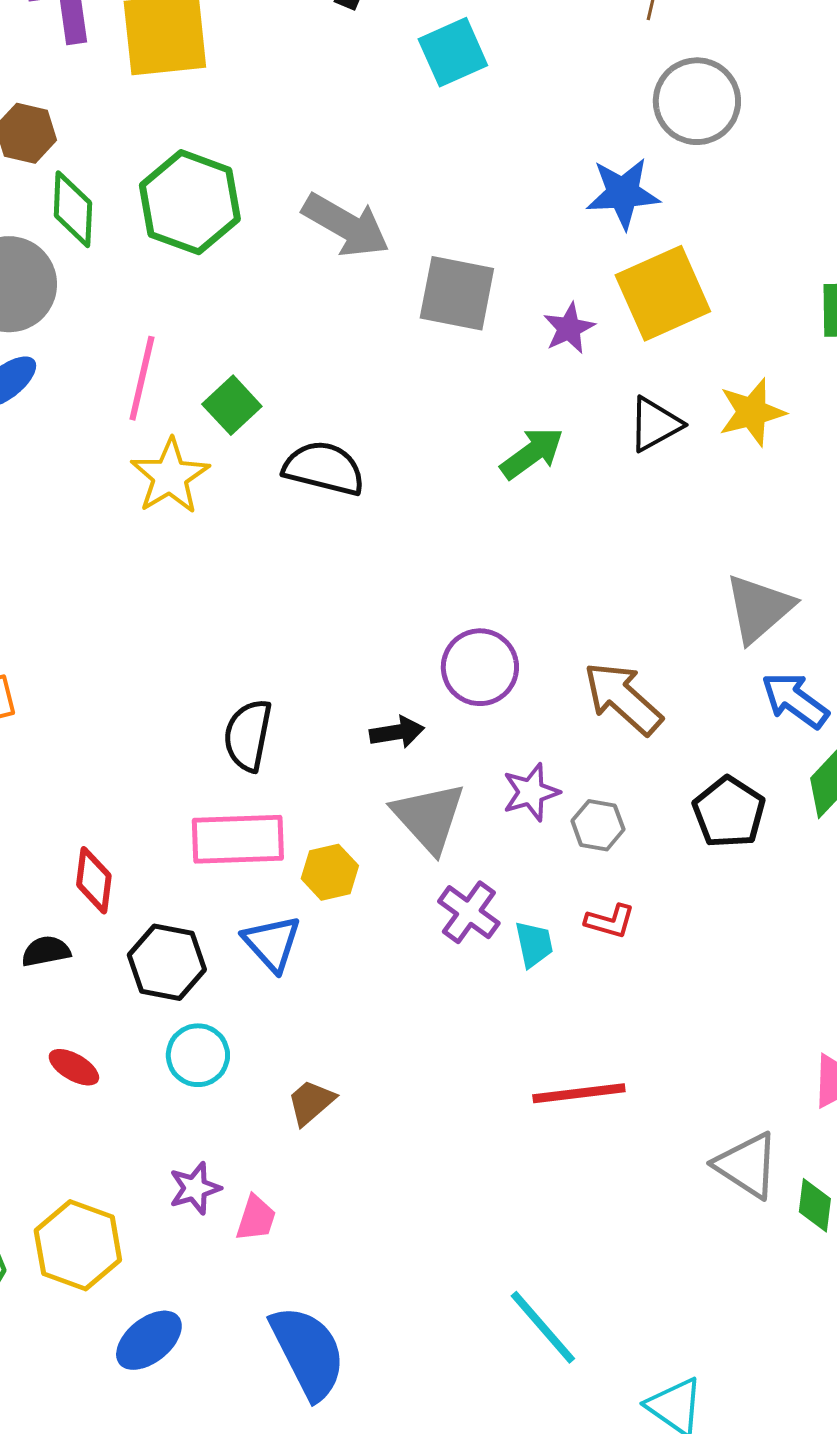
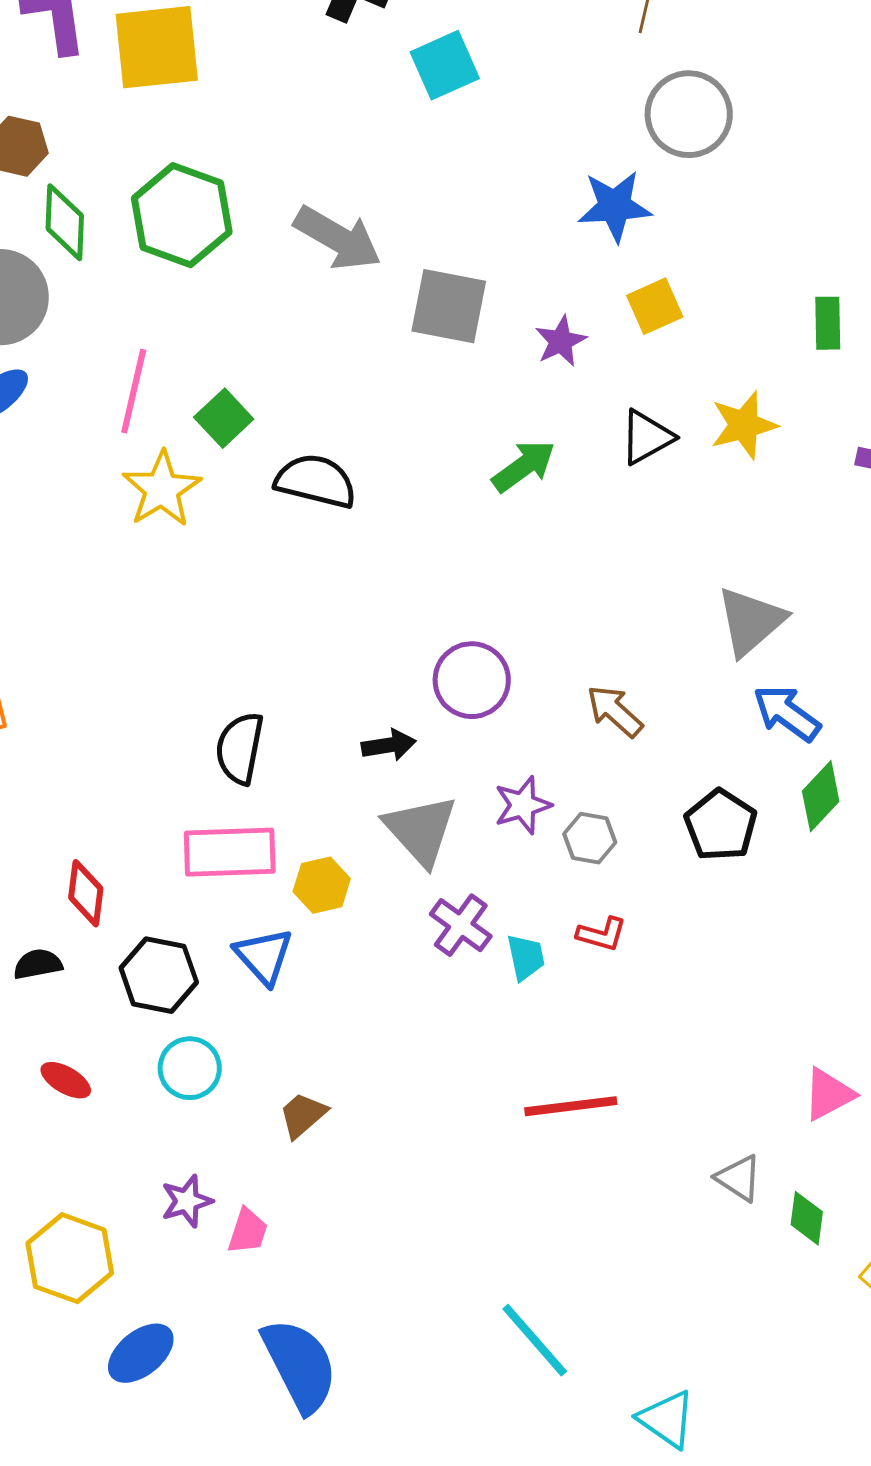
yellow square: (663, 293) -> (655, 306), size x0.6
brown arrow: (623, 698) -> (615, 711), size x0.7
gray triangle: (747, 1165) -> (739, 1178), size x0.7

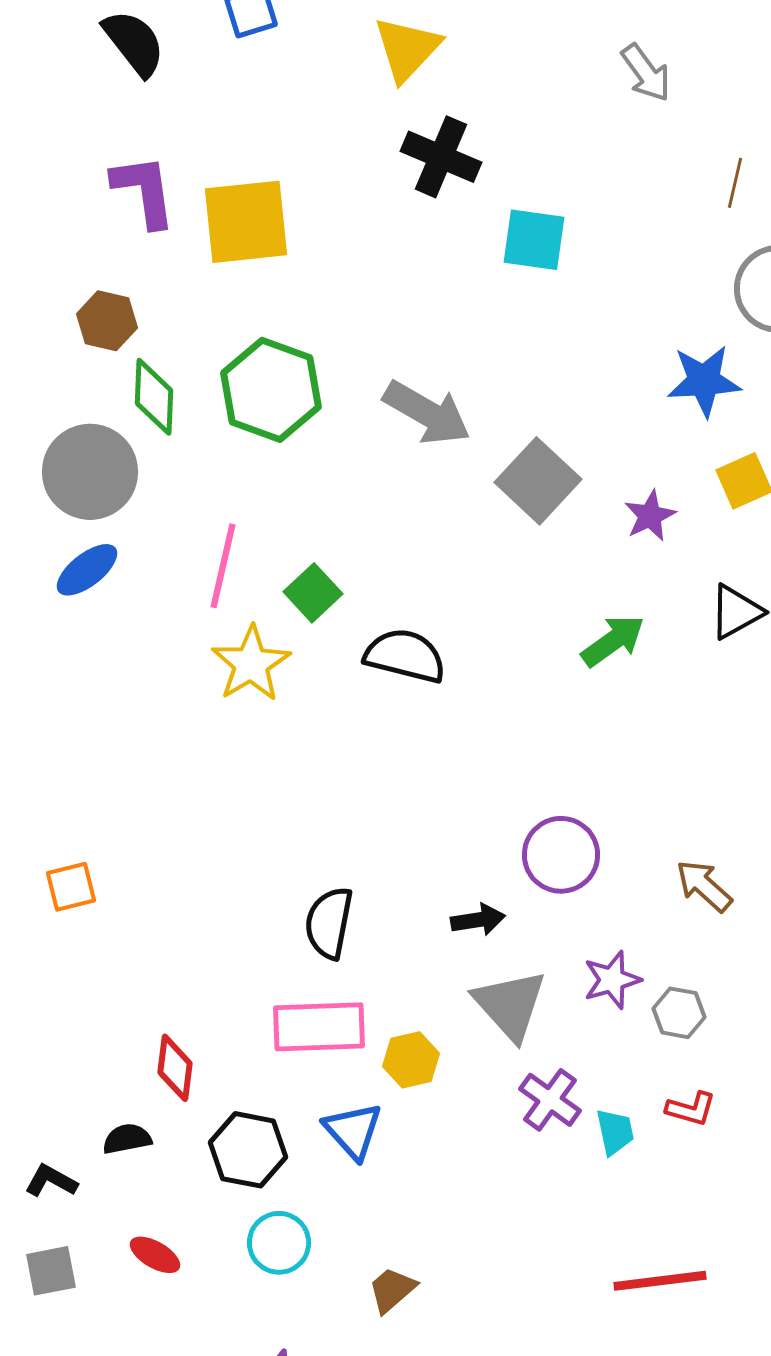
cyan square: (445, 65) -> (534, 240), turned 32
gray square: (449, 306) -> (538, 481), turned 32

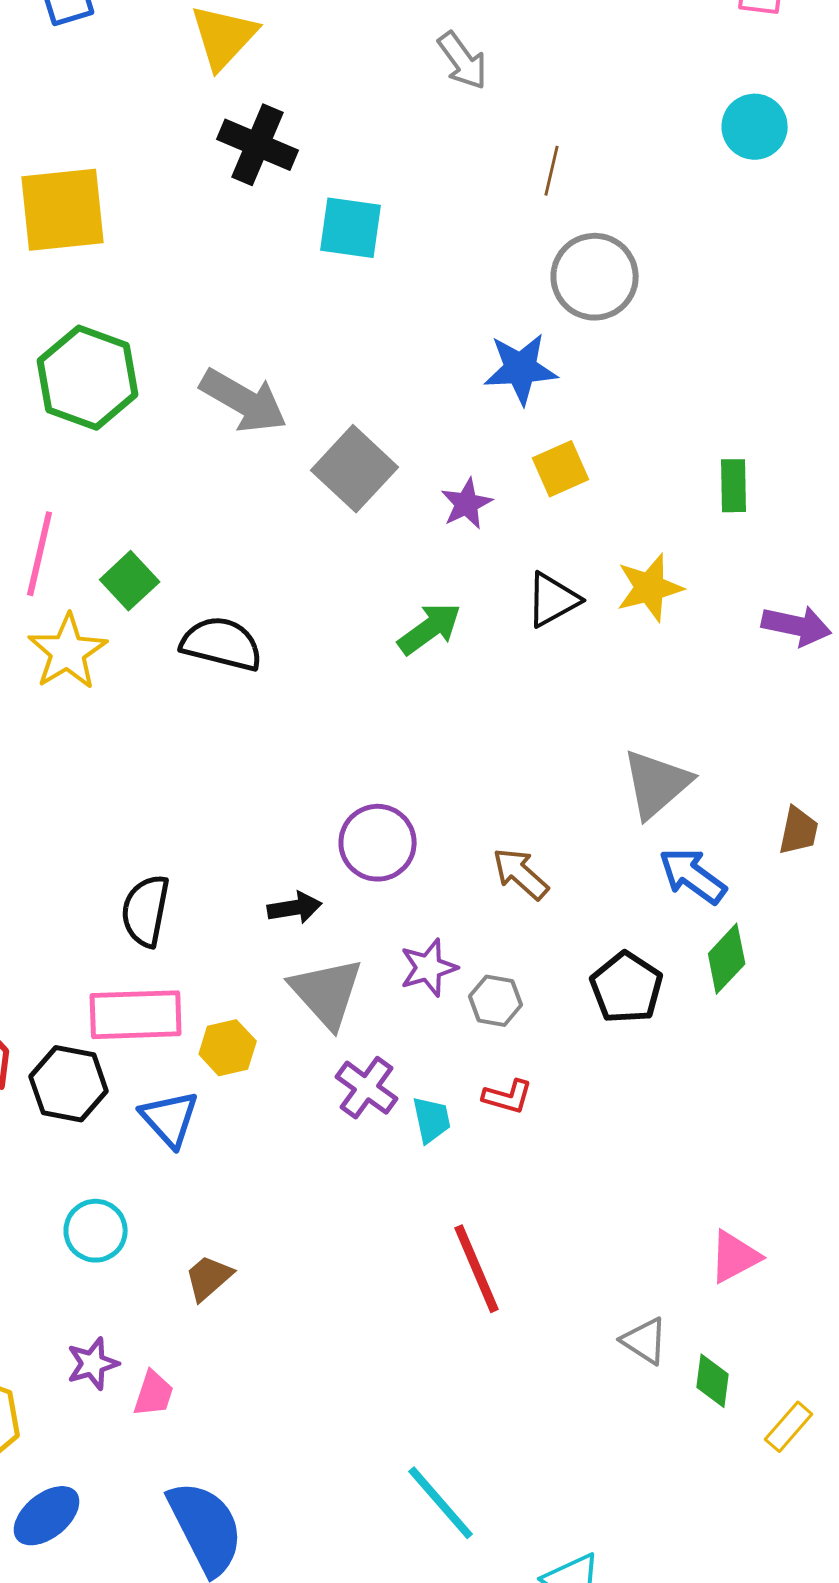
black hexagon: (248, 1150) -> (69, 1084), moved
red line: (660, 1281) -> (477, 1269), turned 74

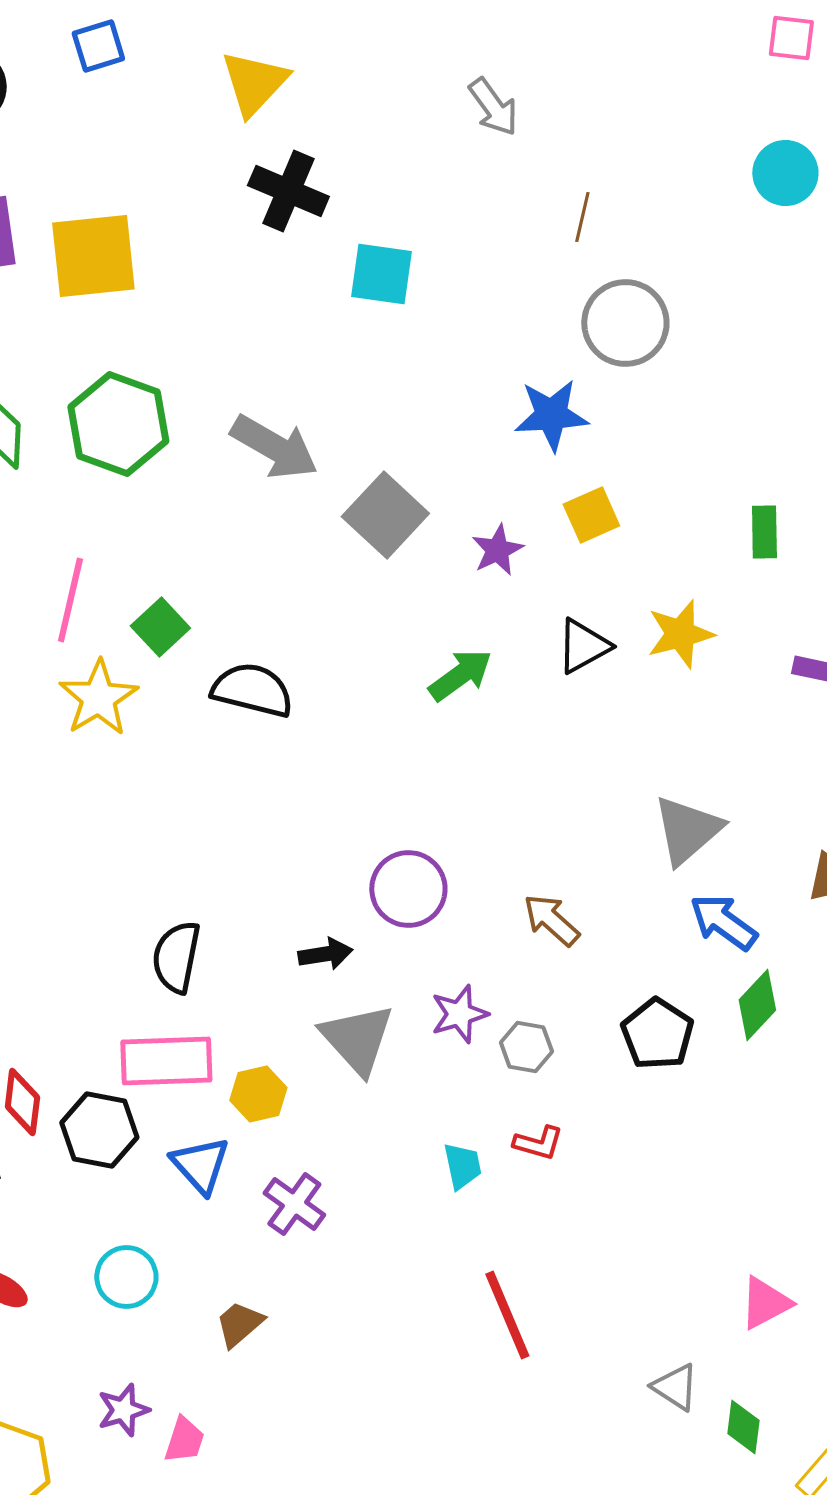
purple cross: (367, 1088) -> (294, 1204), moved

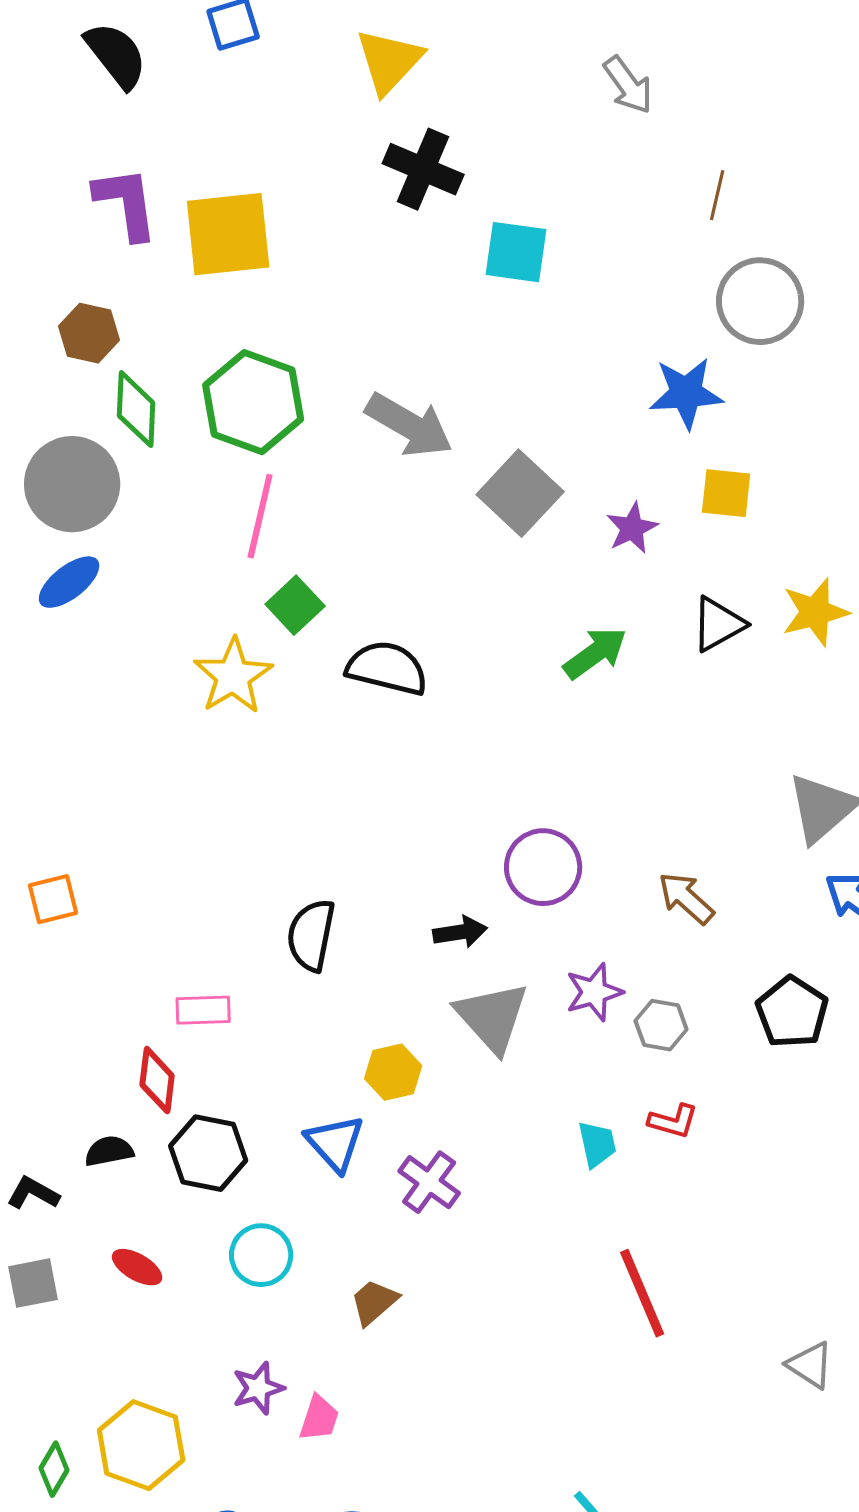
yellow square: (591, 515) -> (726, 493), turned 30
pink line: (70, 600) -> (260, 516), moved
pink rectangle: (166, 1061) -> (203, 1010), moved, size x0.6
black hexagon: (99, 1130) -> (208, 1153), moved

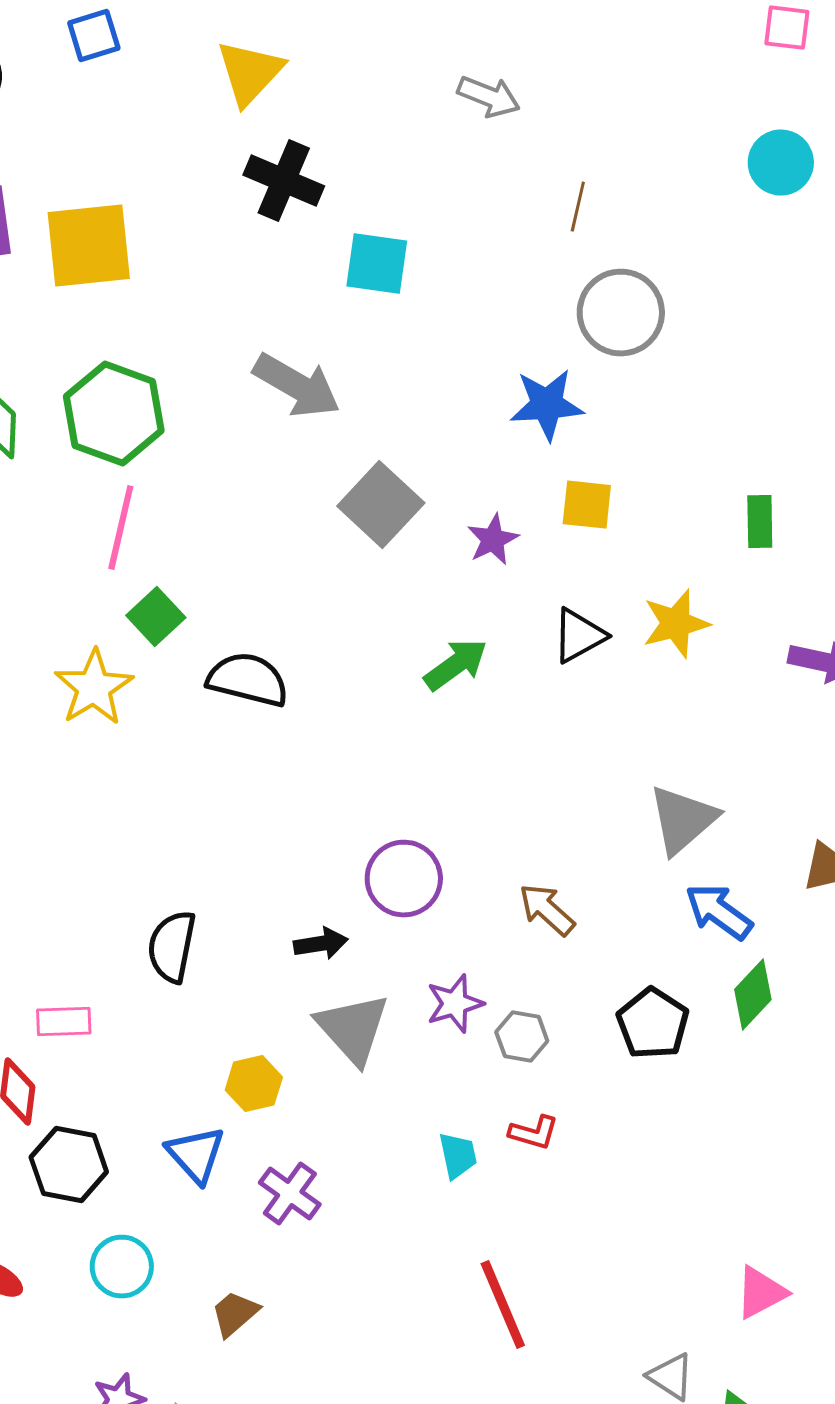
gray arrow: (628, 85) -> (489, 97), turned -32
gray arrow: (409, 425) -> (297, 386), moved

